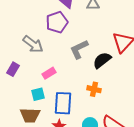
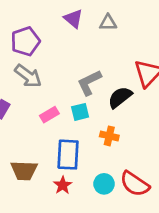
purple pentagon: (57, 22) -> (25, 41), moved
cyan square: (38, 94) -> (80, 112), moved

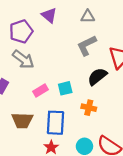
purple triangle: (73, 19) -> (49, 15), moved
gray L-shape: (89, 83) -> (87, 45), moved
brown trapezoid: (24, 171) -> (22, 121), moved

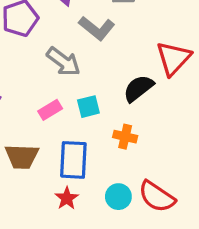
gray L-shape: (87, 45) -> (97, 28), moved, turned -115
gray arrow: (23, 59) -> (63, 62), moved

